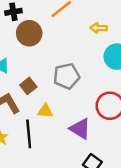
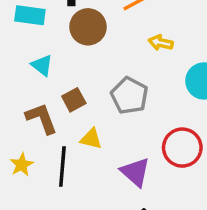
yellow arrow: (99, 28) -> (161, 43), moved
gray pentagon: (67, 76) -> (129, 96), turned 30

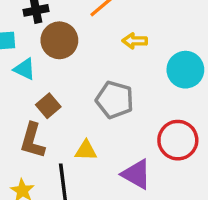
cyan triangle: (42, 65) -> (25, 69), moved
brown square: (74, 100) -> (48, 106), moved
brown L-shape: (42, 118) -> (32, 141), turned -132

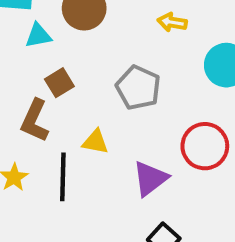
cyan triangle: (25, 69) -> (38, 36), turned -45
purple triangle: (136, 174) -> (150, 179), turned 44

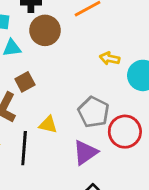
yellow arrow: (172, 22) -> (110, 58), moved
gray pentagon: (138, 88) -> (94, 112), moved

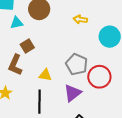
yellow arrow: (110, 58) -> (80, 19), moved
black line: (24, 148) -> (39, 102), moved

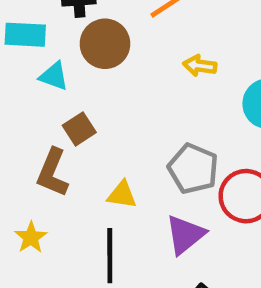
cyan triangle: (17, 23) -> (54, 76), turned 32

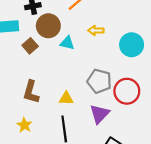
cyan triangle: (54, 76) -> (67, 43), moved
brown square: (79, 129) -> (30, 46), moved

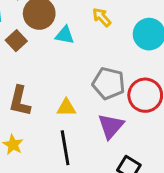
yellow arrow: (96, 30) -> (102, 17), turned 49

